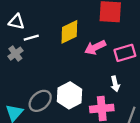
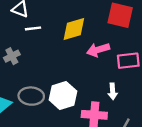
gray cross: (15, 54) -> (12, 56), moved
gray ellipse: (40, 101) -> (31, 96), turned 35

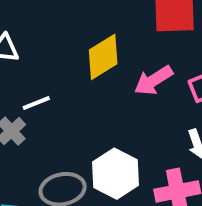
white line: (33, 28) -> (36, 103), moved

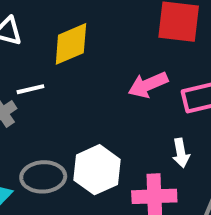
yellow diamond: (103, 57) -> (71, 44), moved

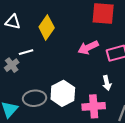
yellow diamond: (71, 44) -> (47, 27), turned -30

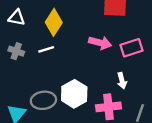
pink arrow: (88, 48) -> (100, 43), turned -138
white line: (26, 52) -> (46, 49), moved
gray cross: (12, 65) -> (16, 51), moved, turned -32

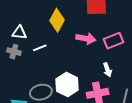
white triangle: (17, 18) -> (19, 33), moved
yellow diamond: (54, 22) -> (57, 20), moved

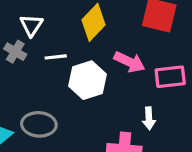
white triangle: (19, 33) -> (31, 25), turned 42
white hexagon: (67, 84) -> (87, 80), moved

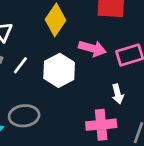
white line: (56, 57) -> (20, 65), moved, turned -36

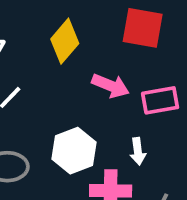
white hexagon: (59, 70) -> (74, 151), moved

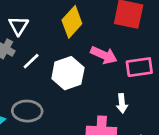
white hexagon: (74, 151) -> (68, 73), moved

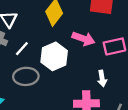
gray ellipse: (27, 111) -> (26, 76), moved

